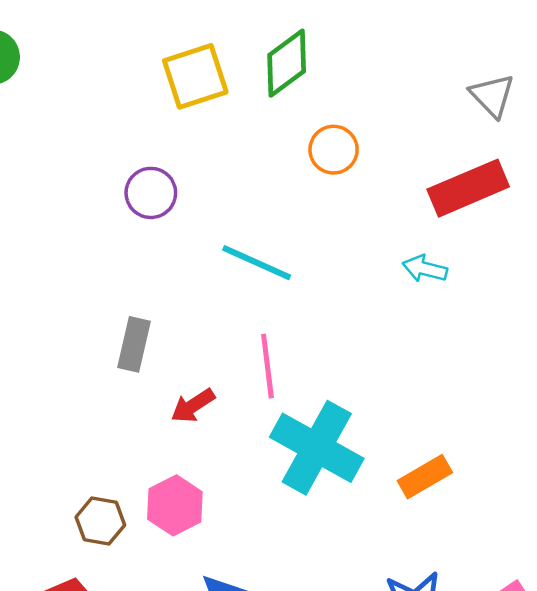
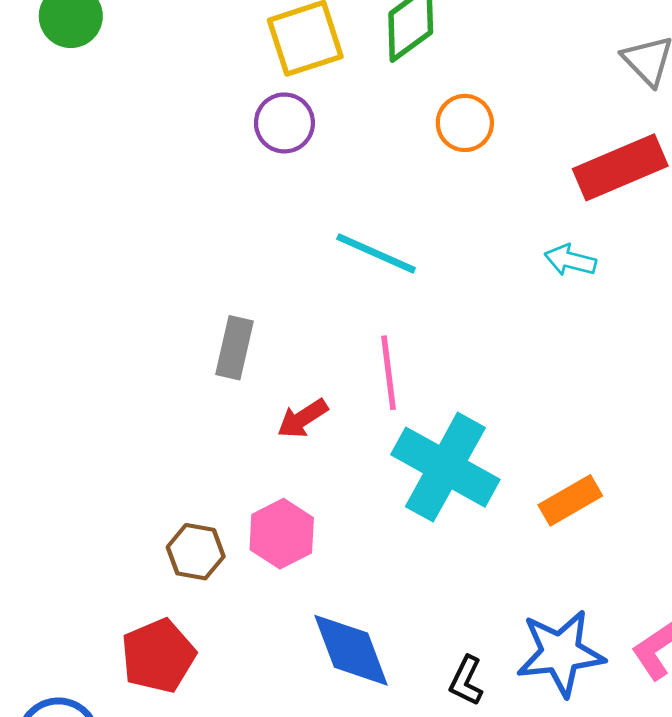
purple circle: (151, 193) -> (284, 123), moved

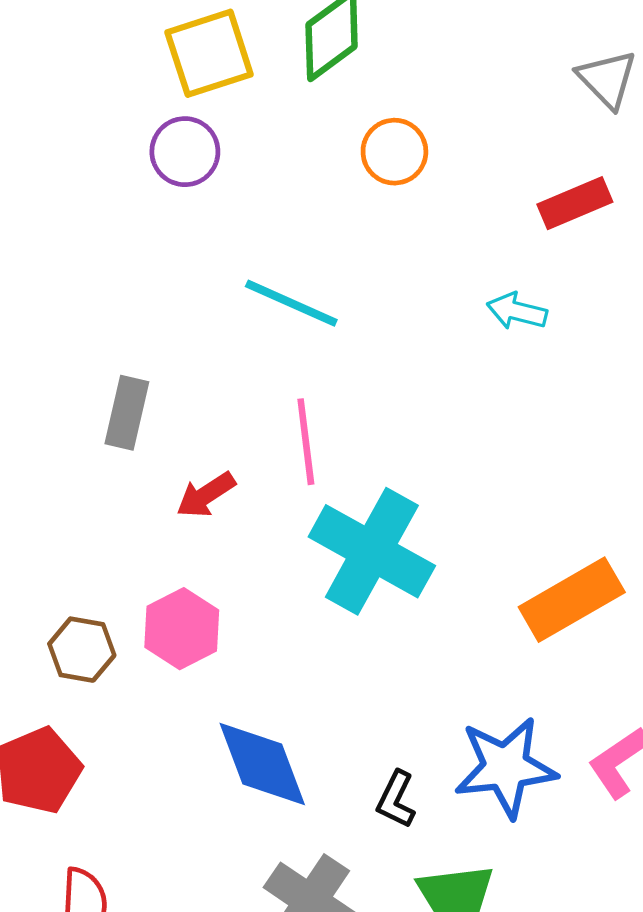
red rectangle: (620, 167) -> (575, 203), size x0.7
orange rectangle: (570, 500) -> (572, 600), moved, size x1.4

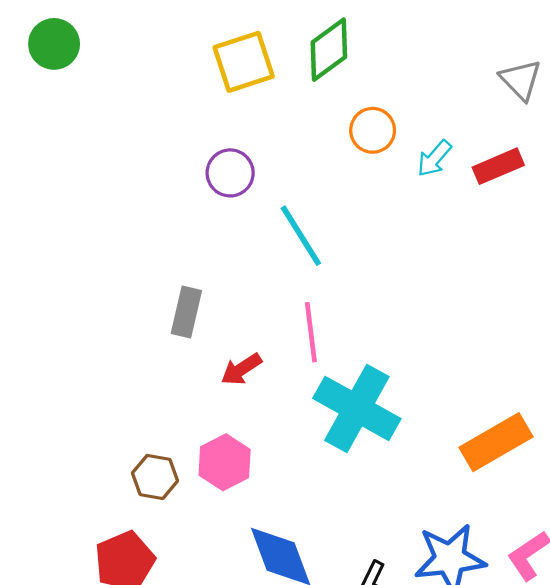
purple circle: (185, 152) -> (230, 173), moved
cyan line: (291, 303) -> (301, 236), turned 34
cyan arrow: (517, 311) -> (434, 158), moved, turned -63

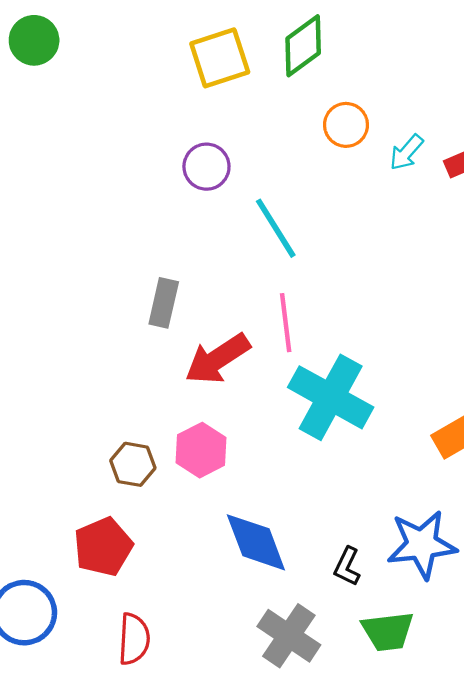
red arrow: (241, 369) -> (217, 359), size x1.6

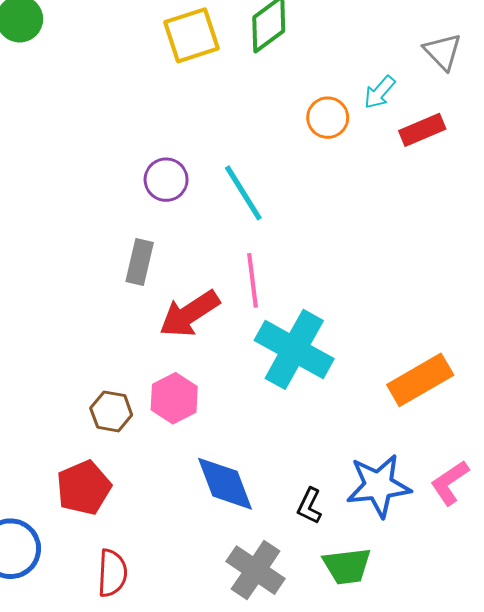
orange circle: (346, 125) -> (328, 118), moved
cyan arrow: (406, 152) -> (380, 92), moved
purple circle: (206, 167) -> (166, 180), moved

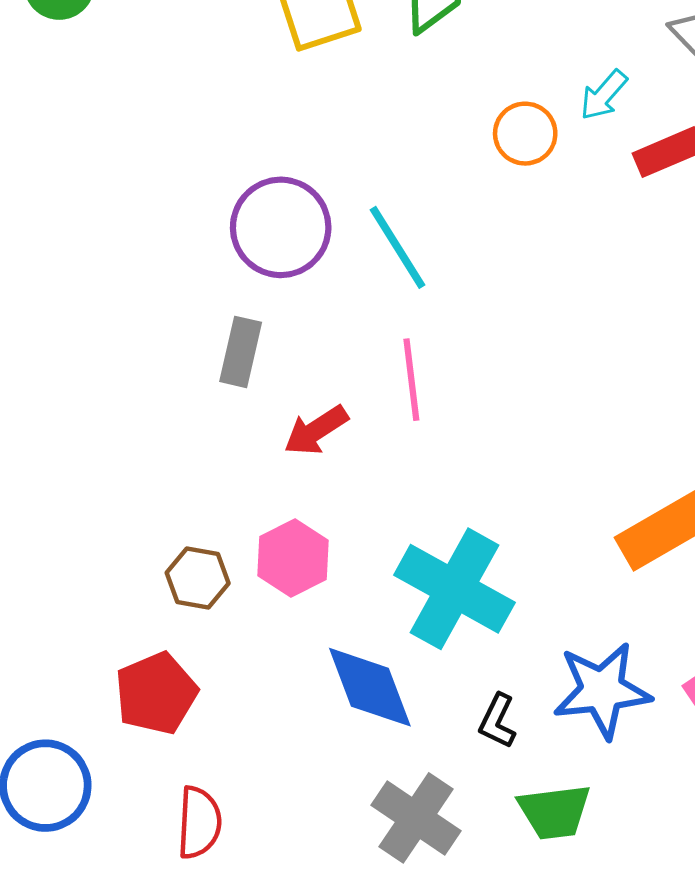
purple circle: (166, 180) -> (281, 227), size x1.5
red arrow: (189, 314) -> (316, 430), size x0.7
cyan cross: (294, 349) -> (454, 589), moved

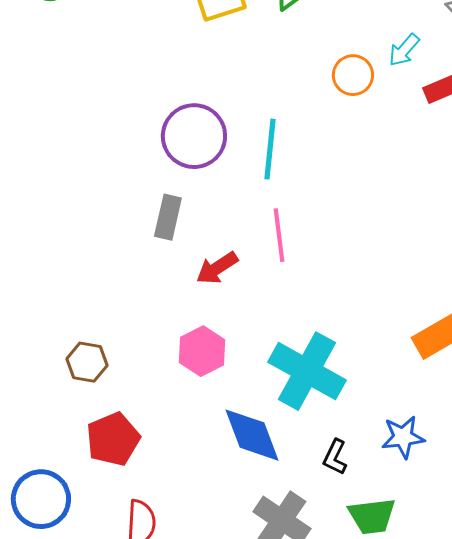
cyan line: (398, 247) -> (270, 149), turned 38
brown hexagon: (198, 578) -> (87, 362), moved
blue star: (602, 690) -> (403, 437), size x0.7

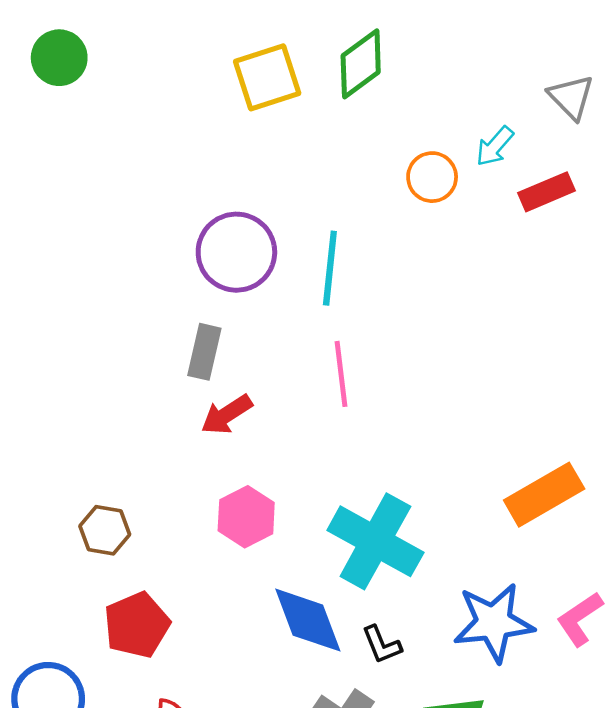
red arrow: (217, 268) -> (227, 415), moved
blue star: (403, 437) -> (494, 623), size x1.5
black L-shape: (335, 457) -> (382, 645), moved, turned -48

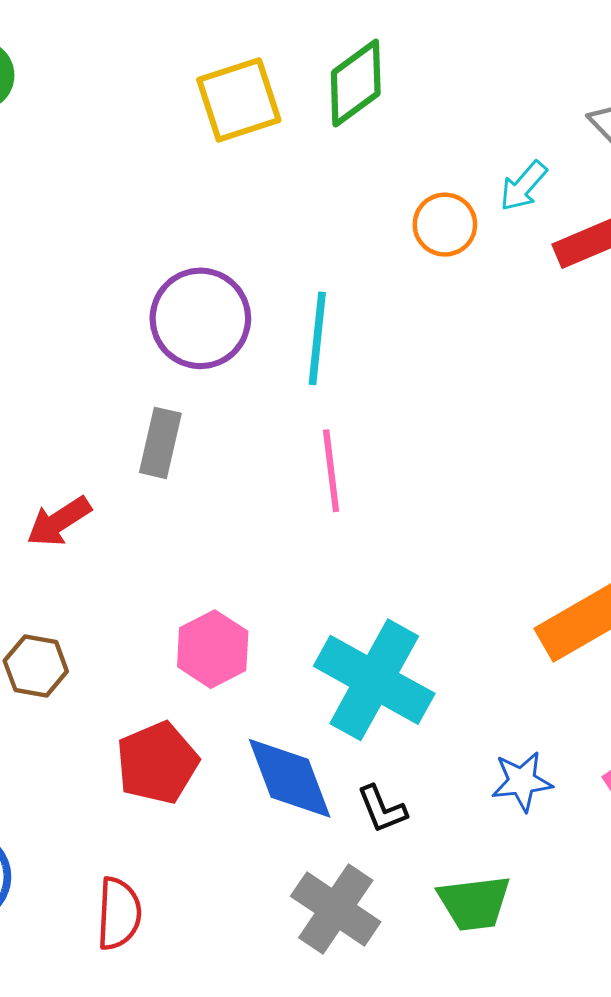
red arrow: (227, 415) -> (59, 521), moved
blue star: (494, 623) -> (522, 781), size x0.6
red pentagon: (137, 625) -> (157, 763), moved

